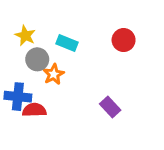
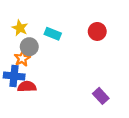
orange star: (54, 74) -> (22, 58), moved
purple rectangle: (110, 107) -> (101, 96), moved

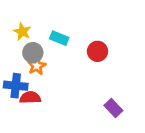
red circle: (97, 31) -> (97, 51), moved
orange star: (22, 58) -> (37, 66), moved

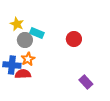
cyan rectangle: (59, 38) -> (37, 33), moved
orange star: (37, 66) -> (28, 59), moved

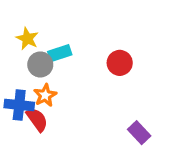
cyan rectangle: (37, 33) -> (60, 53), turned -40
red semicircle: (23, 74) -> (37, 120), turned 56

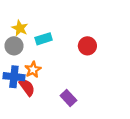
gray circle: (40, 64) -> (14, 46), moved
purple rectangle: (139, 133) -> (68, 98), moved

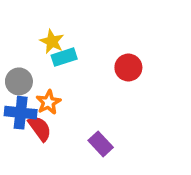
yellow star: (20, 28) -> (52, 41), moved
gray circle: (14, 46) -> (19, 81), moved

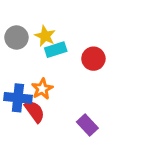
red circle: (128, 68) -> (93, 59), moved
gray circle: (19, 81) -> (16, 38), moved

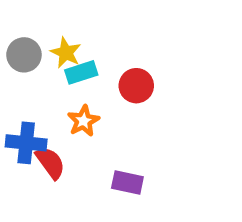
orange star: (42, 89) -> (83, 121), moved
purple rectangle: (87, 125) -> (127, 183), turned -35

